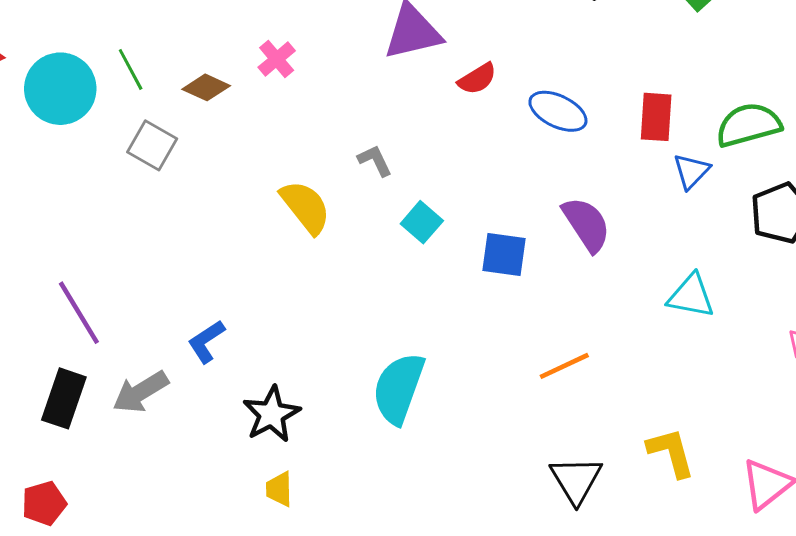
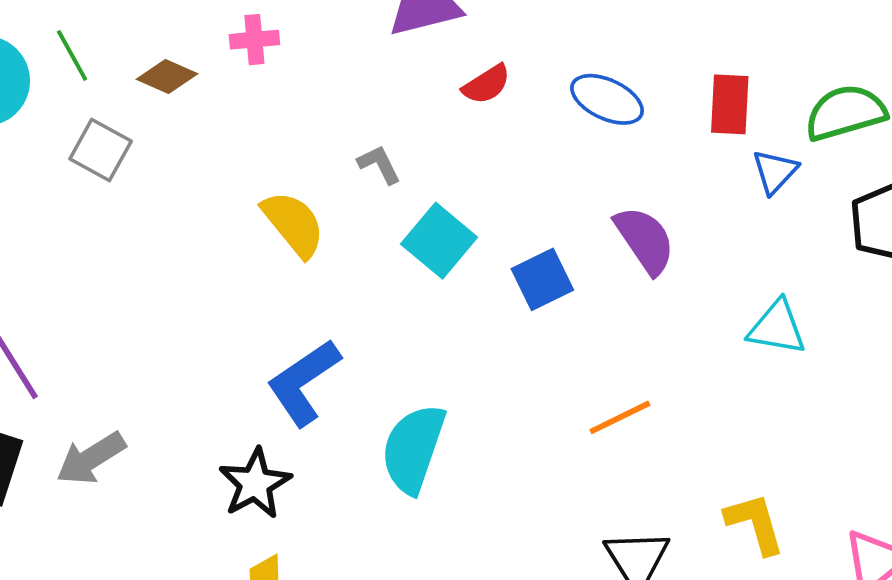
pink cross: (277, 59) -> (254, 40), turned 36
red semicircle: (477, 79) -> (486, 84), moved
cyan square: (422, 222) -> (439, 241), size x1.4
blue square: (504, 254) -> (542, 279), turned -33
blue L-shape: (206, 341) -> (304, 382), moved, size x1.6

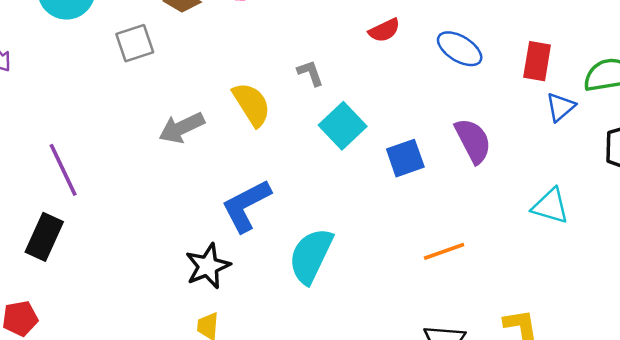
gray square: (101, 150) -> (135, 43), turned 36
gray arrow: (91, 458) -> (182, 128), moved

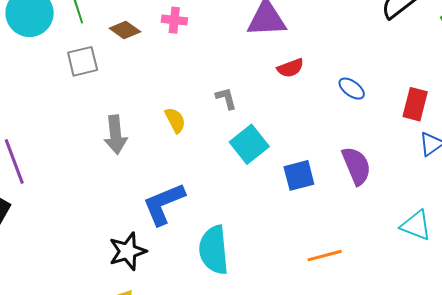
blue ellipse: (460, 49) -> (352, 89), size x0.7
yellow semicircle: (252, 104) -> (175, 120), size x0.7
gray arrow: (182, 128) -> (116, 135), turned -75
cyan semicircle: (311, 256) -> (214, 250), turned -36

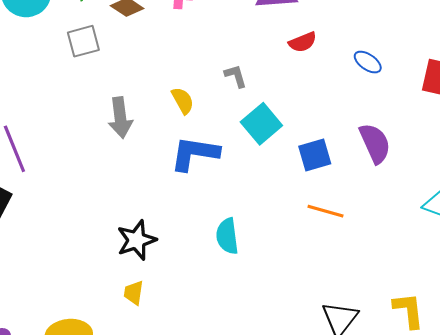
blue L-shape: (164, 204) -> (195, 153), moved, turned 33
cyan semicircle: (214, 250) -> (227, 236), size x0.7
orange line: (325, 256) -> (326, 211), moved, turned 32

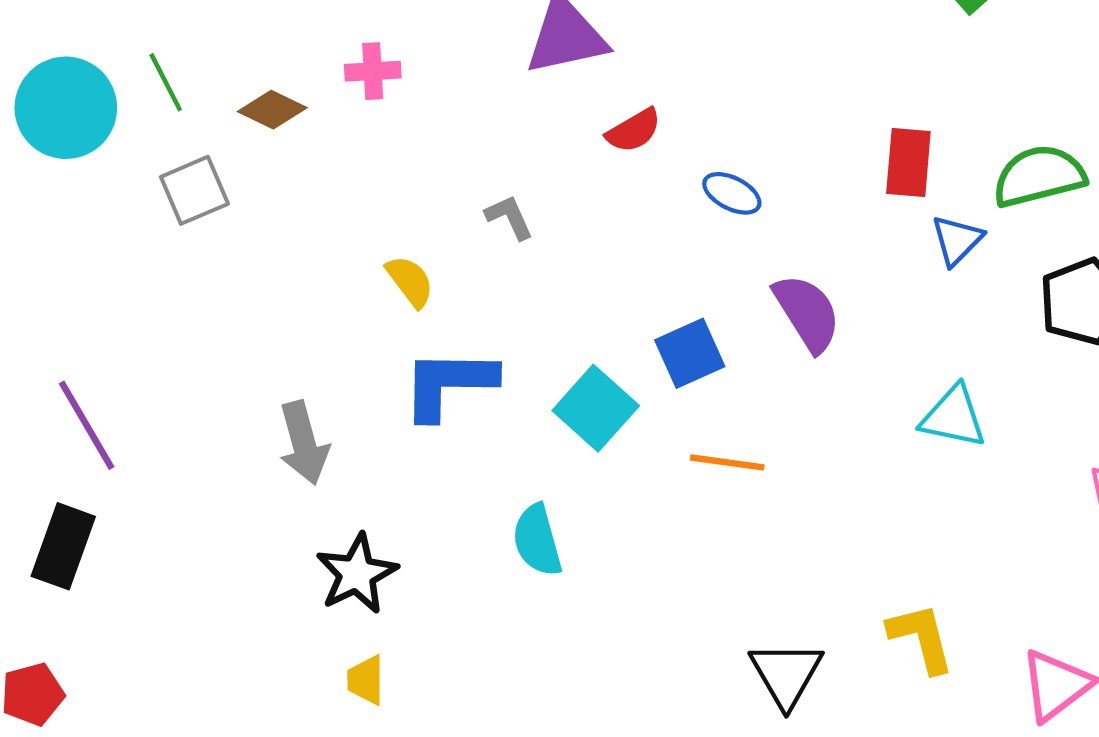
blue ellipse: (368, 62) -> (732, 193), moved
gray arrow: (120, 118) -> (304, 443), moved
cyan square: (261, 124) -> (596, 408), moved

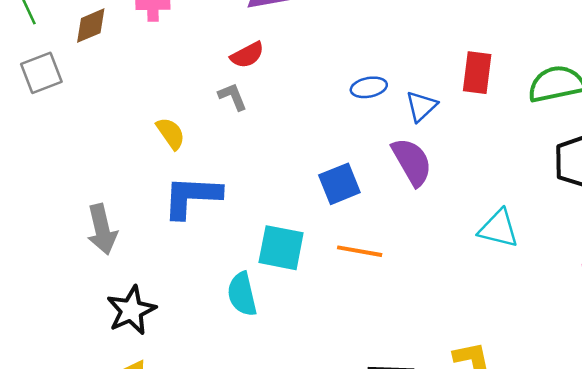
brown diamond: (272, 110) -> (91, 26), turned -51
red semicircle: (634, 131) -> (247, 55), moved
blue ellipse: (732, 193) -> (369, 87), turned -40
blue triangle: (957, 240) -> (421, 106), moved
cyan square: (596, 408) -> (281, 248), moved, turned -33

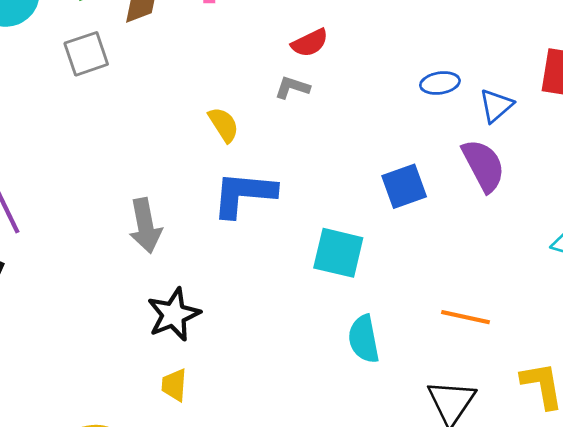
gray L-shape: (233, 97) -> (292, 87), turned -52
orange line: (360, 251) -> (466, 317), moved
cyan semicircle: (242, 294) -> (364, 339), moved

